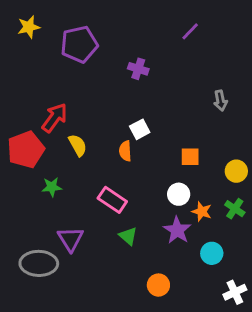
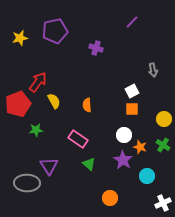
yellow star: (29, 27) -> (20, 38), moved
white square: (140, 129) -> (132, 91), moved

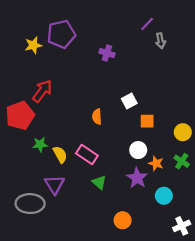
yellow star: (20, 38) -> (33, 45), moved
gray arrow: (153, 70) -> (160, 41), moved
white square: (132, 91) -> (129, 101), moved
yellow semicircle: (54, 101) -> (60, 155), moved

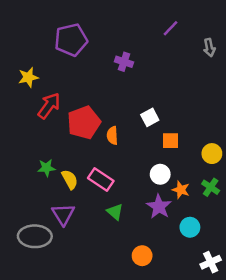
gray arrow: (160, 41) -> (209, 48), moved
yellow star: (33, 45) -> (28, 77), moved
red pentagon: (20, 115) -> (84, 123), moved

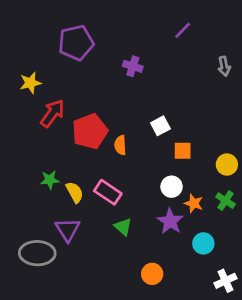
gray arrow: (209, 48) -> (224, 66), moved

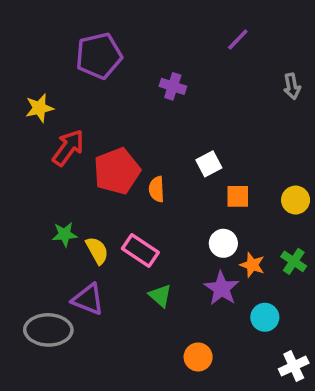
yellow circle: (227, 165) -> (296, 200), moved
purple triangle: (68, 230) -> (88, 299), turned -36

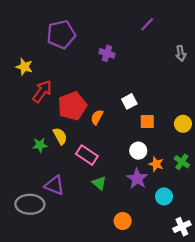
yellow star: (39, 108) -> (24, 67), turned 30
orange semicircle: (157, 189) -> (97, 117), turned 32
yellow semicircle: (97, 251) -> (60, 136), moved

